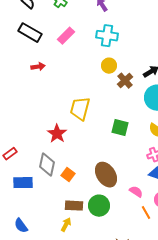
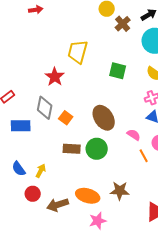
yellow arrow: (66, 225) -> (41, 171), moved

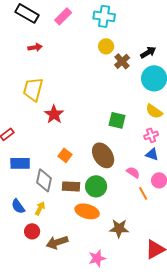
yellow trapezoid: (78, 52) -> (33, 89), moved
green square: (118, 71) -> (117, 120), moved
gray diamond: (45, 108) -> (44, 180), moved
orange ellipse: (88, 196) -> (87, 211), moved

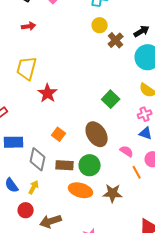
green square: (117, 120) -> (111, 99), turned 30
brown star: (119, 228) -> (113, 193), moved

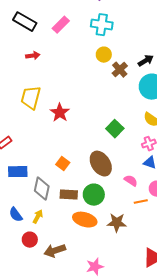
red star: (48, 93) -> (60, 113), moved
orange line: (137, 172) -> (141, 202), turned -72

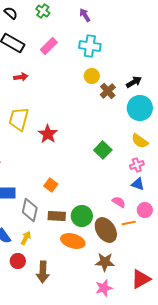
brown ellipse: (101, 164) -> (106, 230), moved
brown star: (117, 223) -> (105, 262), moved
brown arrow: (55, 251) -> (43, 272), turned -70
pink star: (95, 267) -> (104, 288), moved

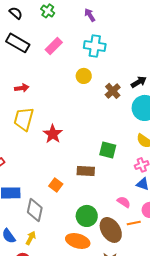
yellow circle: (92, 76) -> (84, 76), moved
red arrow: (21, 77) -> (22, 88), moved
green square: (103, 150) -> (108, 150), turned -30
brown rectangle: (57, 216) -> (86, 171), moved

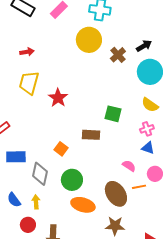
yellow circle: (84, 76) -> (89, 40), size x1.6
green circle: (87, 216) -> (72, 180), moved
yellow arrow: (31, 238) -> (36, 202), turned -32

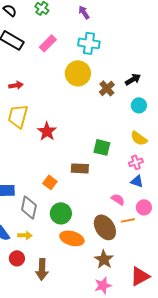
cyan circle: (150, 72) -> (139, 105), size x0.6
yellow arrow: (36, 202) -> (25, 235), turned 96
brown star: (115, 226) -> (104, 259), turned 30

